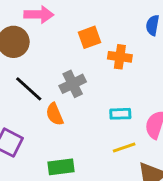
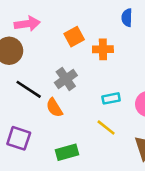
yellow line: (124, 148) -> (106, 128), moved, turned 66

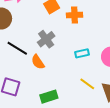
yellow line: (106, 128) -> (87, 84), moved

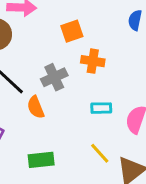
orange cross: (74, 15) -> (93, 61), moved

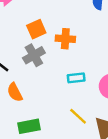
orange square: (72, 31) -> (36, 29), moved
orange semicircle: (36, 107) -> (15, 92), moved

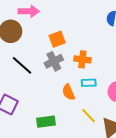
orange cross: (65, 39) -> (82, 59), moved
orange semicircle: (15, 92) -> (68, 92), moved

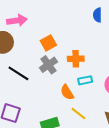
yellow line: (88, 116) -> (78, 114), moved

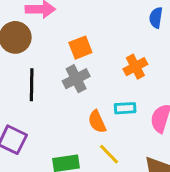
orange cross: (76, 59) -> (135, 67), moved, turned -35
black line: (18, 73) -> (32, 85), turned 50

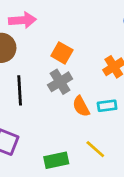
orange square: (80, 48) -> (62, 53), turned -35
orange semicircle: (97, 122) -> (81, 106), moved

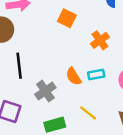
orange square: (62, 53) -> (67, 18), moved
gray cross: (60, 82) -> (45, 91), moved

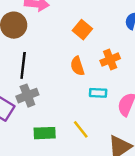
orange semicircle: (74, 76) -> (77, 66), moved
gray cross: (45, 91) -> (27, 96), moved

